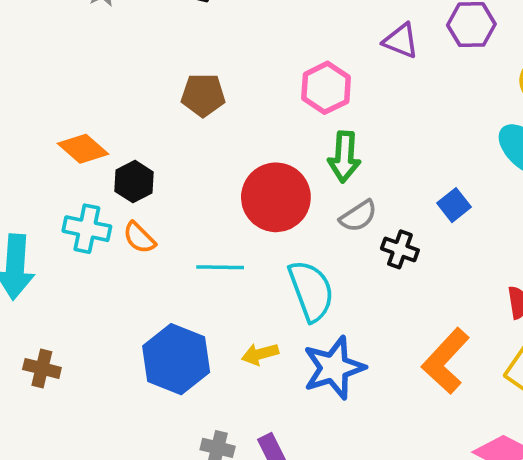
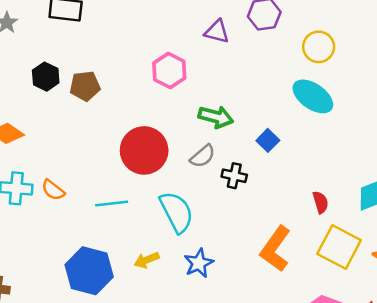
green arrow: (344, 157) -> (216, 117), moved, turned -72
black hexagon: (134, 182) -> (46, 77), moved
blue star: (334, 368) -> (199, 263), size x0.7

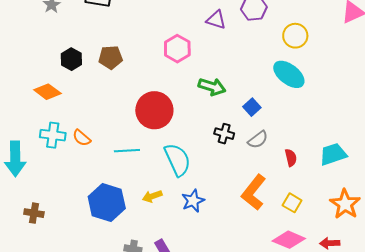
black hexagon: (46, 77) -> (71, 59), moved
gray semicircle: (203, 156) -> (258, 140), moved
yellow square: (339, 247) -> (292, 203), moved, size x0.6

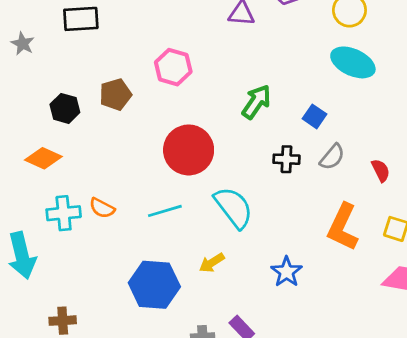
pink hexagon: (177, 49) -> (173, 67), moved
green arrow: (212, 87) -> (256, 102), turned -60
blue star: (193, 201) -> (287, 272), moved

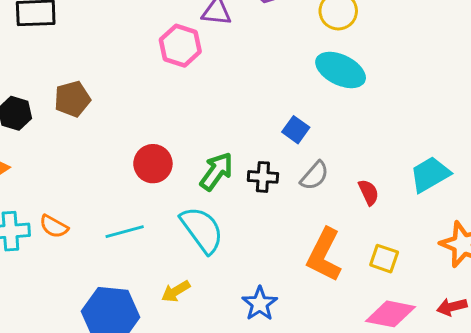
pink hexagon: (173, 67) -> (180, 46), moved
green arrow: (256, 102) -> (216, 171), moved
red circle: (189, 150) -> (153, 164), size x0.7

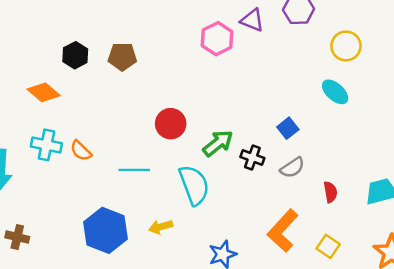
cyan ellipse: (341, 70) -> (335, 92), size x0.7

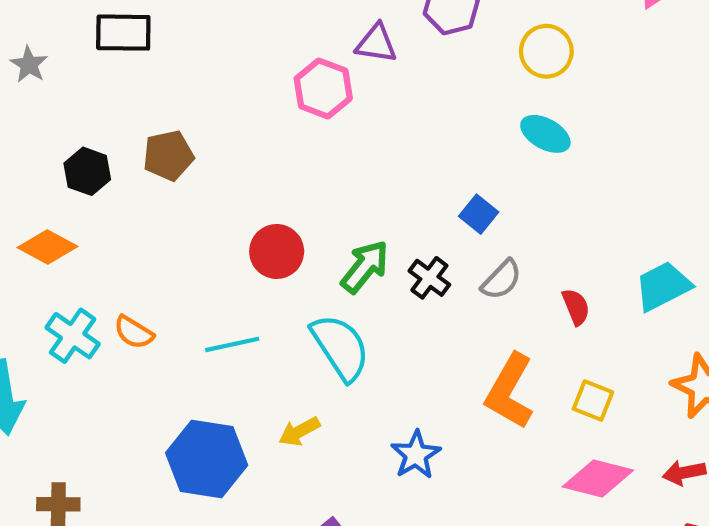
cyan cross: (46, 145) -> (73, 336), turned 36
black cross: (252, 157) -> (429, 278), turned 30

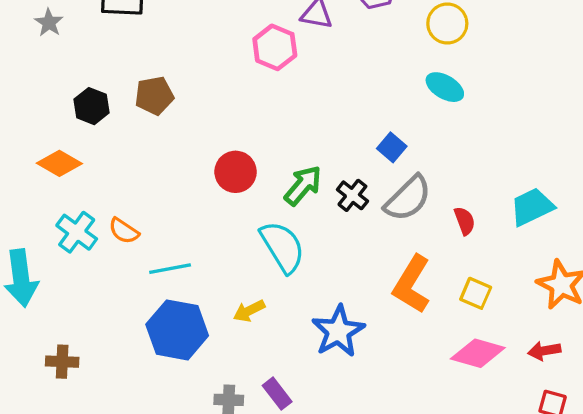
gray semicircle: (502, 280) -> (408, 198), size x1.5
cyan line: (232, 344) -> (170, 269), moved
blue star: (416, 455) -> (338, 331), size x1.4

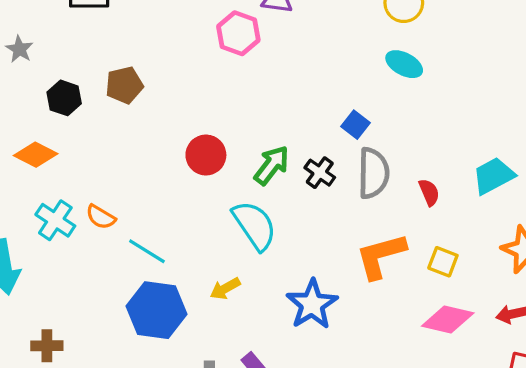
gray star: (49, 23) -> (19, 49), moved
gray semicircle: (408, 198) -> (373, 173), turned -42
cyan line: (170, 269) -> (147, 251), turned 45
orange L-shape: (412, 284) -> (381, 256), turned 46

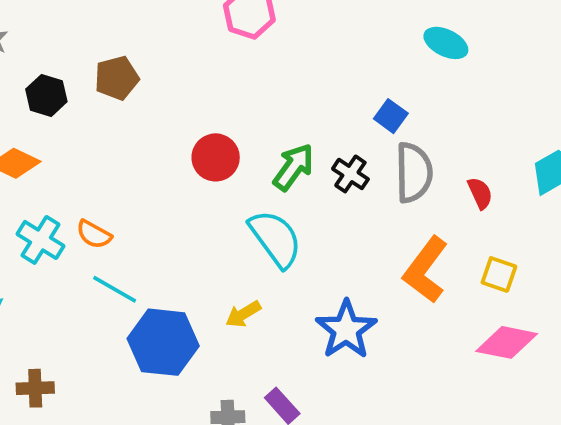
cyan line: (147, 251) -> (115, 289), moved
orange L-shape: (381, 256) -> (425, 270), turned -36

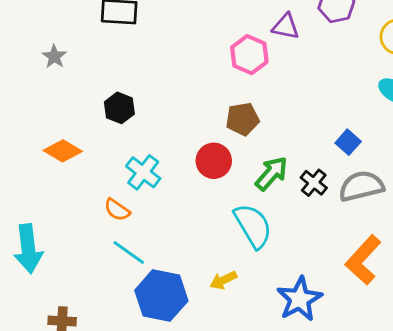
brown pentagon: (117, 78) -> (243, 119), moved
black hexagon: (46, 95) -> (119, 108), moved
gray semicircle: (414, 173) -> (361, 186), turned -108
cyan cross: (40, 240) -> (143, 172), moved

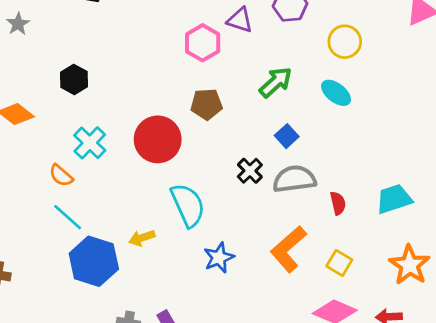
brown pentagon: (243, 119) -> (206, 104), moved
red circle: (214, 161) -> (158, 139), size x1.4
green arrow: (271, 173) -> (276, 82), moved
yellow arrow: (223, 280) -> (142, 238), moved
blue star: (299, 299) -> (219, 258), moved, size x0.7

